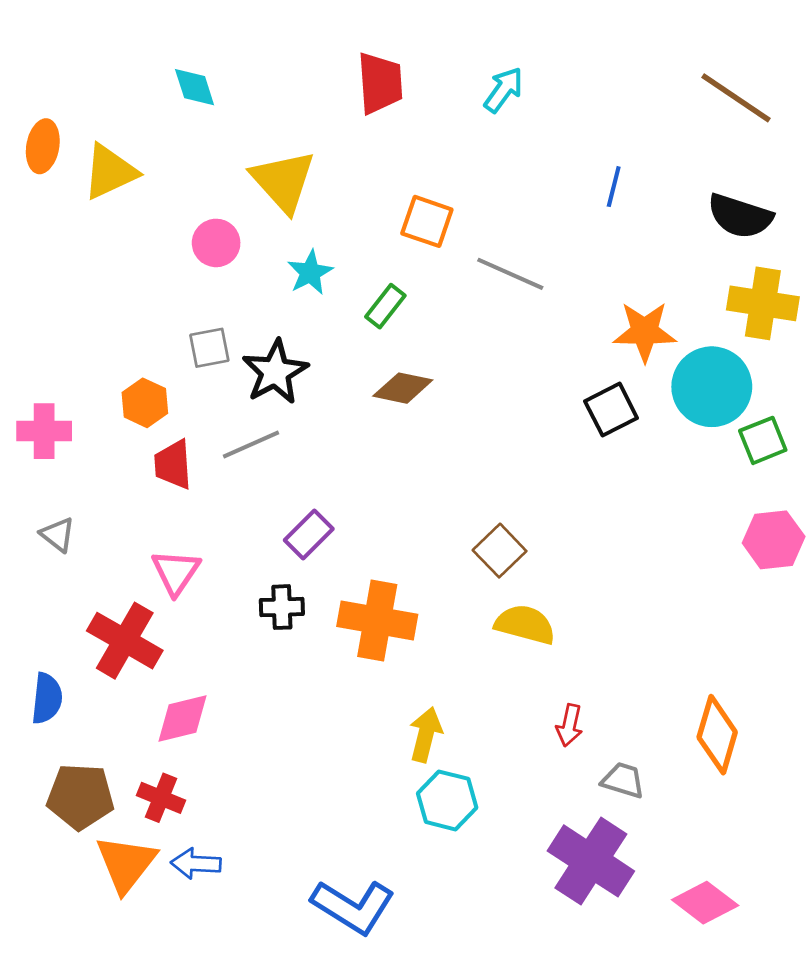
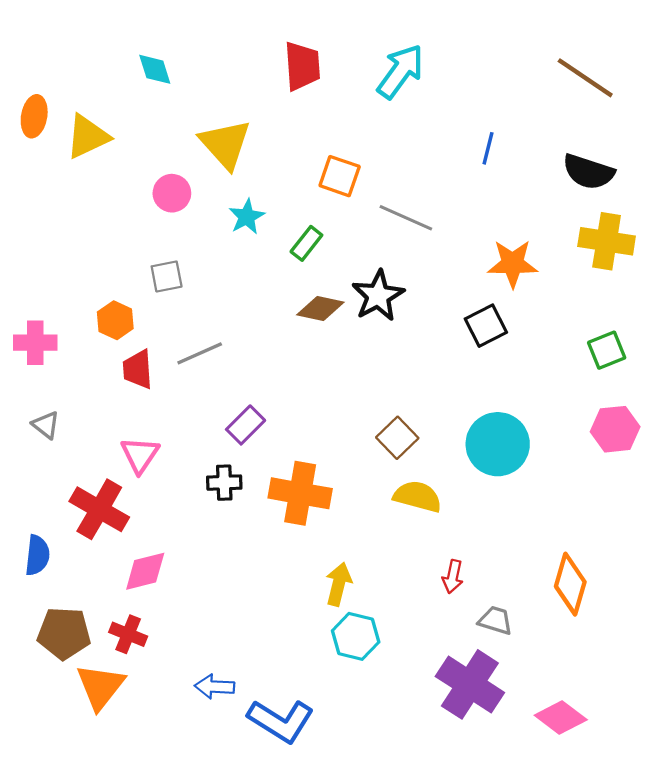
cyan arrow: (504, 90) -> (400, 71), size x1.5
black star: (275, 372) -> (378, 296), moved
cyan circle: (712, 387) -> (498, 444), moved
blue arrow: (196, 864) -> (215, 687), moved

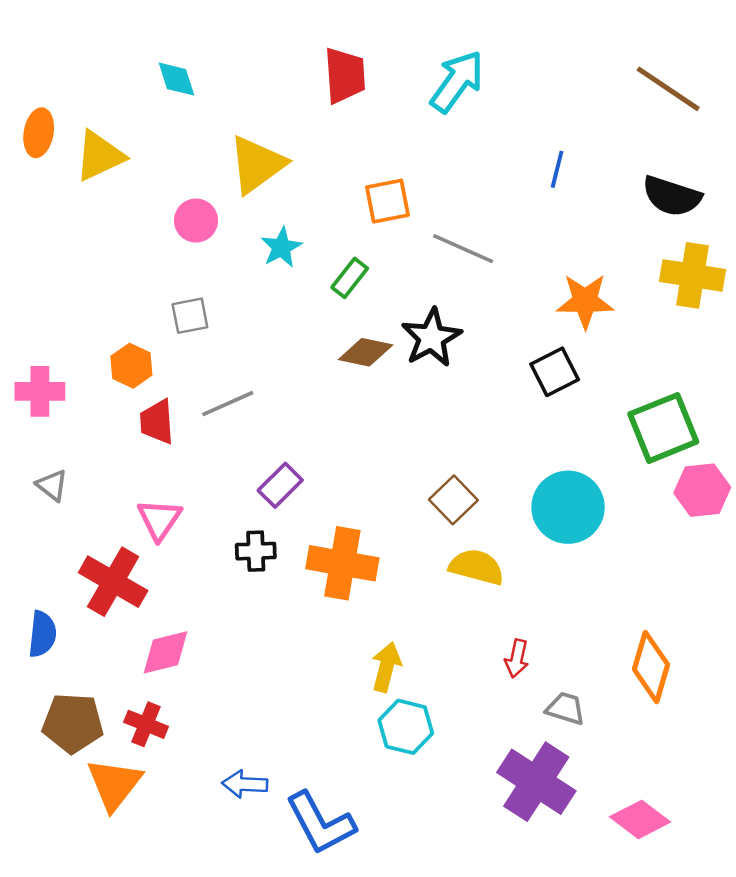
yellow triangle: (225, 144) -> (257, 164), turned 36
orange square: (340, 176) -> (388, 201), turned -30
green square: (607, 350) -> (663, 428), moved, size x1.6
blue L-shape: (281, 721) -> (320, 823), turned 30

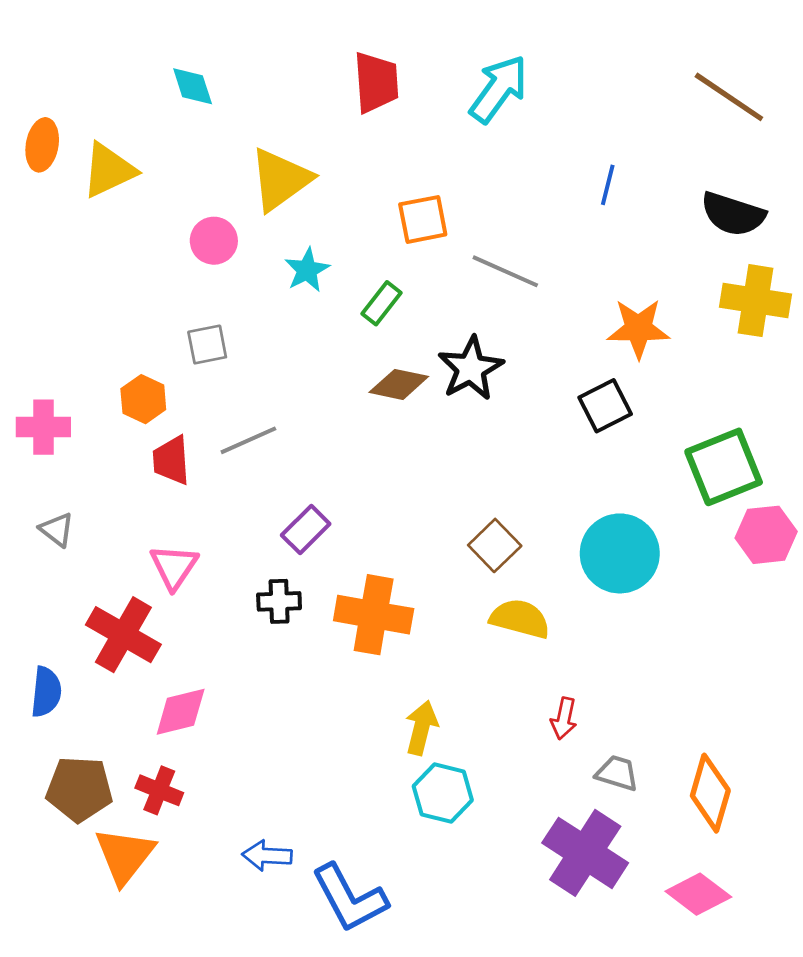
orange diamond: (651, 667) -> (710, 793), moved

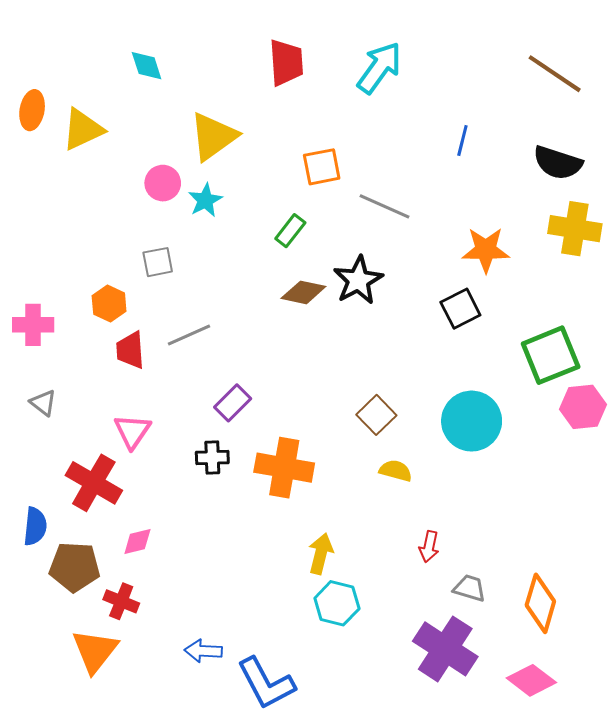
cyan star: (307, 270) -> (205, 200), moved
yellow semicircle: (520, 619) -> (396, 471), size x0.7
pink diamond: (181, 712) -> (137, 542), size x0.7
brown pentagon: (79, 789) -> (75, 567), moved

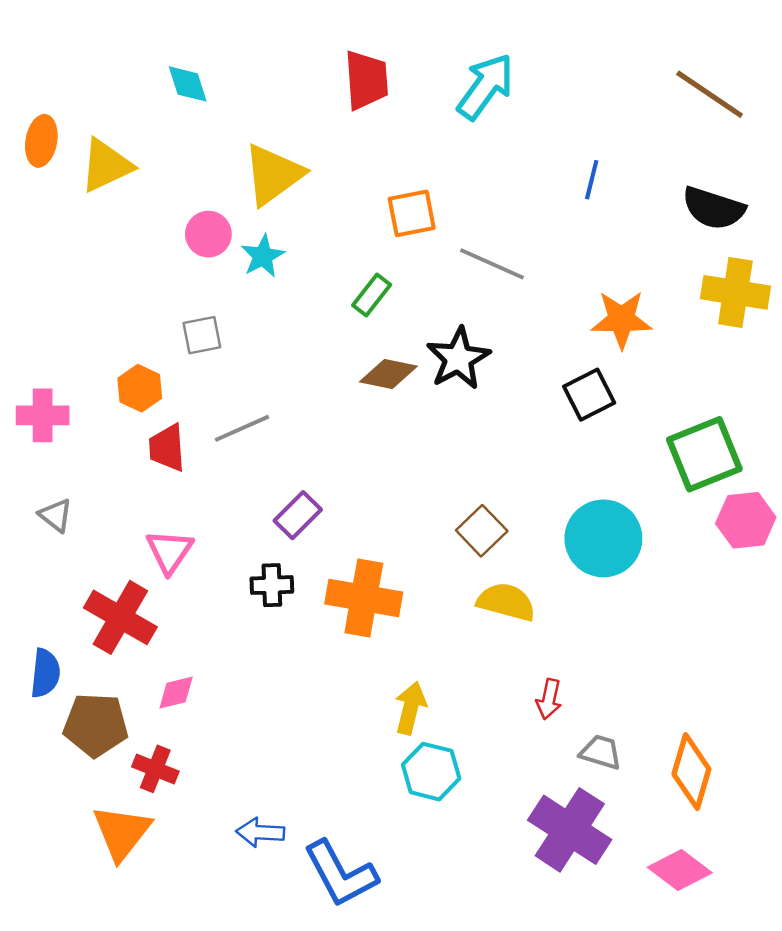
yellow semicircle: (396, 471) -> (506, 602), size x1.4

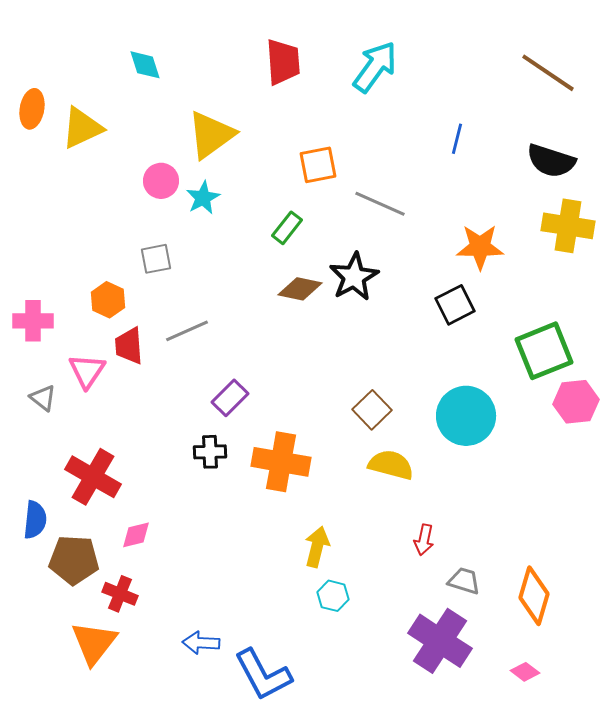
pink triangle: (170, 551) -> (87, 371), moved
cyan hexagon: (431, 772) -> (333, 596), size x0.7
pink diamond: (680, 870) -> (525, 672), size x0.6

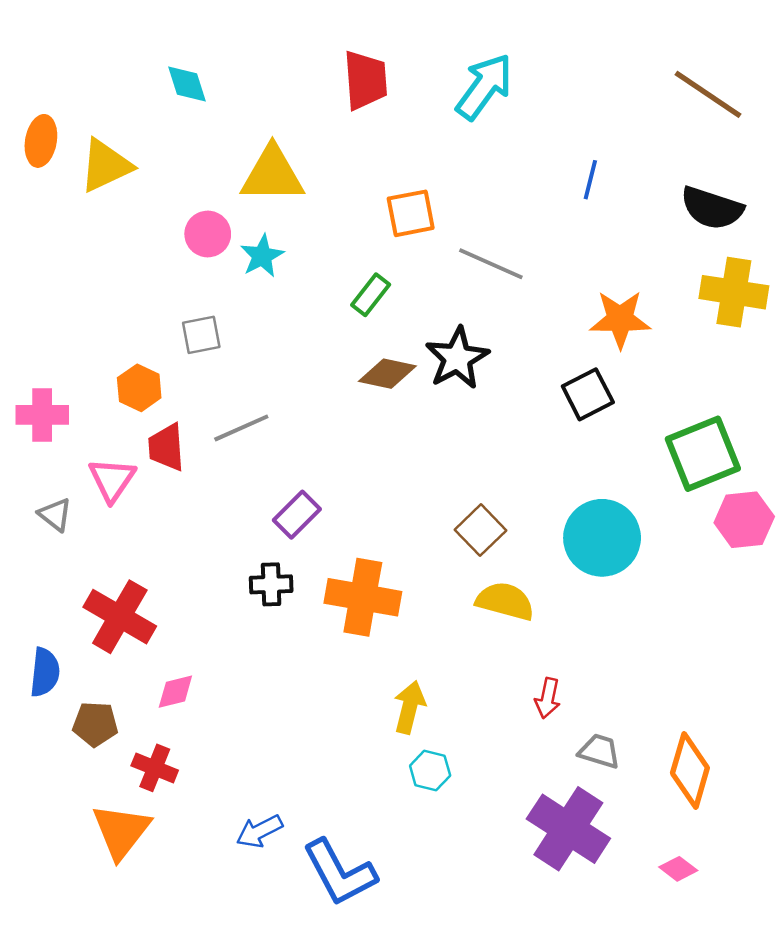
yellow triangle: (211, 135) -> (272, 175), turned 36
brown pentagon: (74, 560) -> (95, 724), size x0.7
blue arrow: (201, 643) -> (259, 831), turned -30

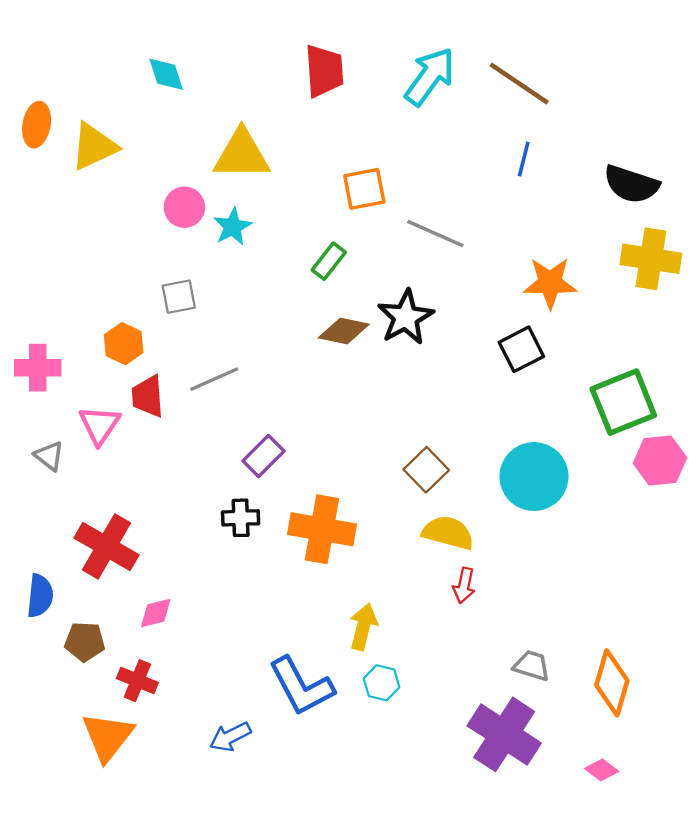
brown line: (708, 94) -> (519, 83), moved
red arrow: (548, 698) -> (464, 585), moved
blue L-shape: (340, 873) -> (301, 686), moved

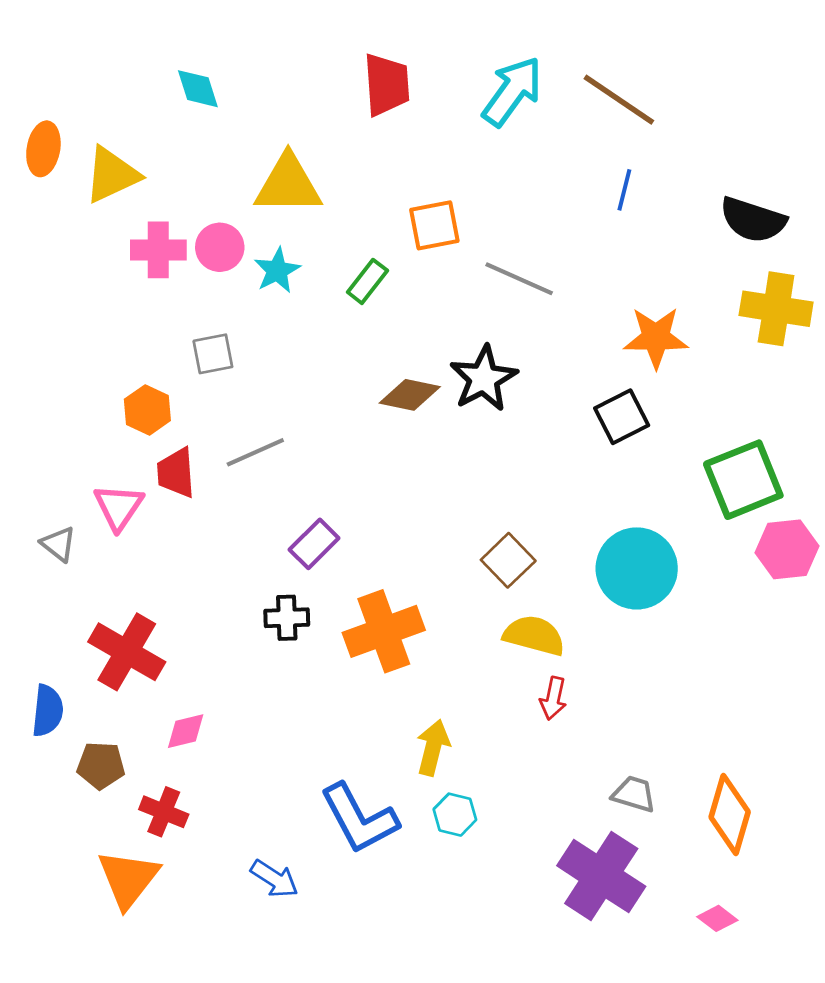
green rectangle: (329, 261) -> (367, 281), moved
pink cross: (38, 368) -> (158, 250), moved
orange cross: (322, 529) -> (384, 631), turned -30
blue arrow: (230, 737) -> (274, 879), turned -120

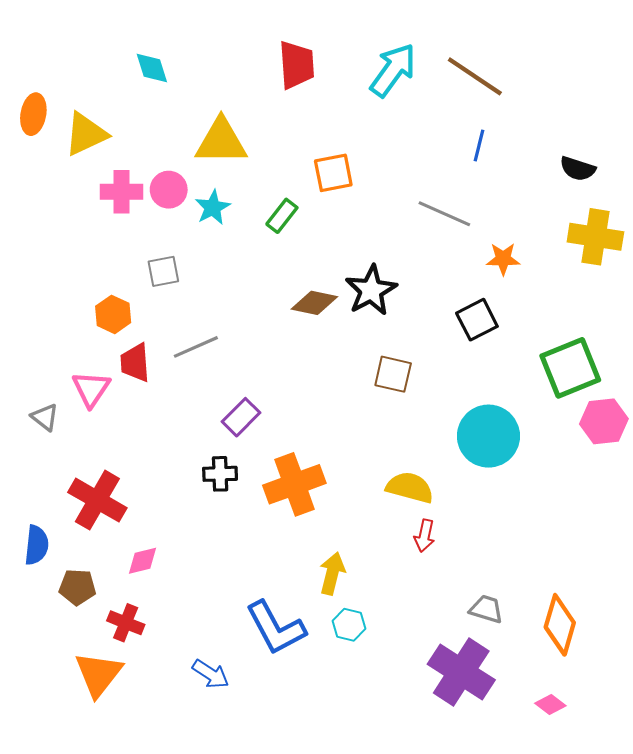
black semicircle: (753, 220) -> (578, 169), size x0.7
gray line: (519, 279) -> (444, 214), moved
orange star: (656, 337) -> (503, 259), size x0.7
brown square: (508, 560) -> (393, 374), moved, turned -33

